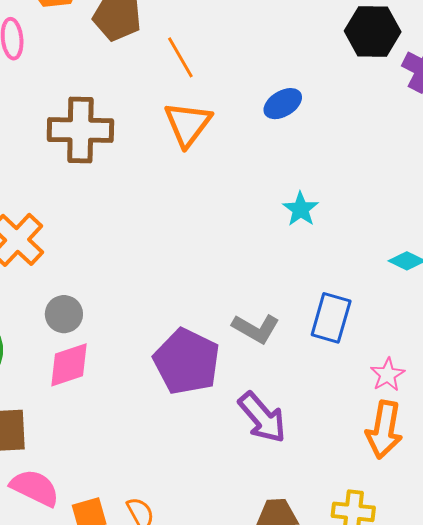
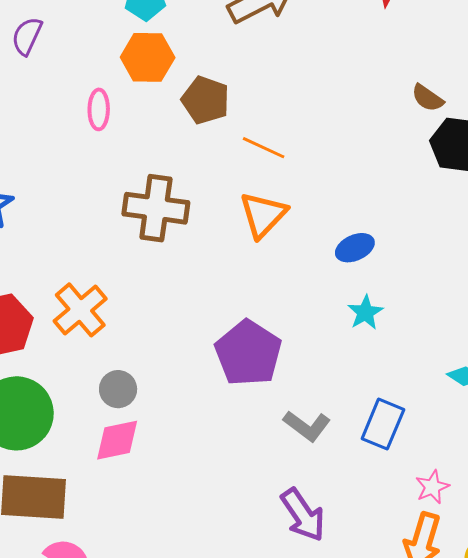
orange line: (180, 57) -> (264, 148), turned -42
blue ellipse: (283, 104) -> (355, 248), moved
purple pentagon: (187, 361) -> (248, 353), moved

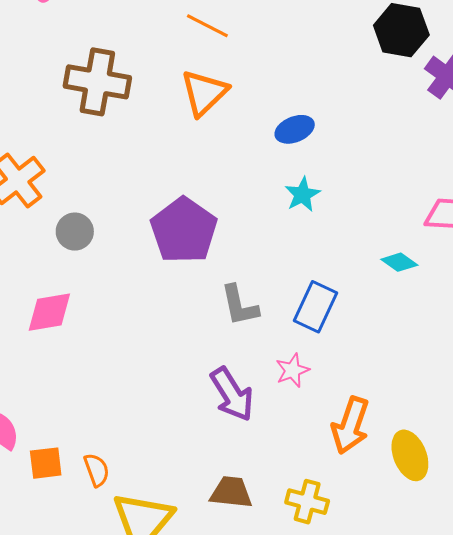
gray circle: (118, 389) -> (75, 232), moved
gray L-shape: (307, 426) -> (240, 305), turned 39
pink star: (432, 487) -> (292, 370), moved

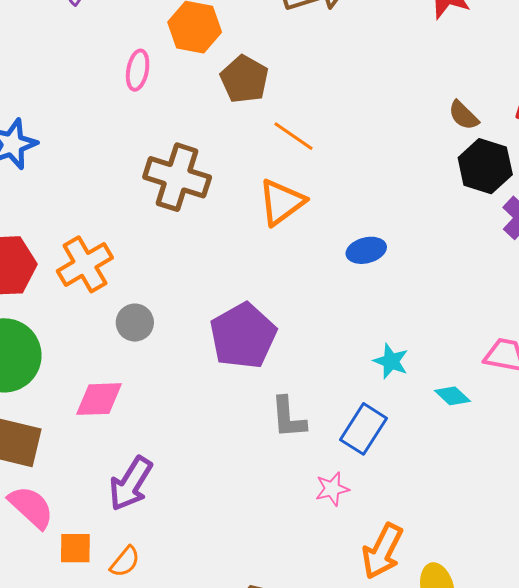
cyan star: (302, 194) -> (391, 361), moved, turned -30
purple arrow: (232, 394) -> (131, 484), moved, turned 56
orange semicircle: (97, 470) -> (125, 562), turned 52

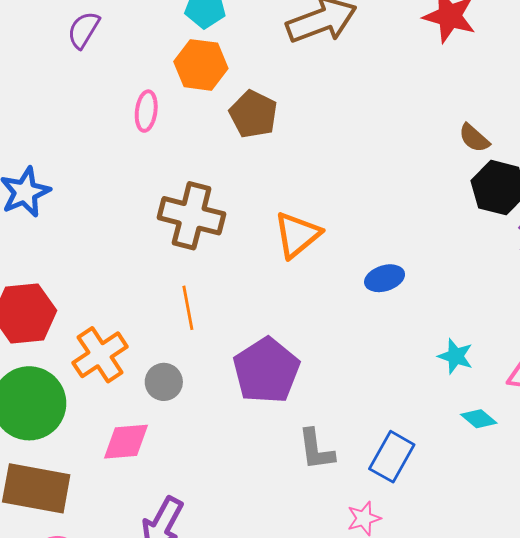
orange line: (293, 136) -> (188, 308), moved, turned 48
orange cross: (85, 264) -> (100, 355), moved
gray circle: (135, 323) -> (164, 382), moved
cyan star: (391, 361) -> (455, 356), moved

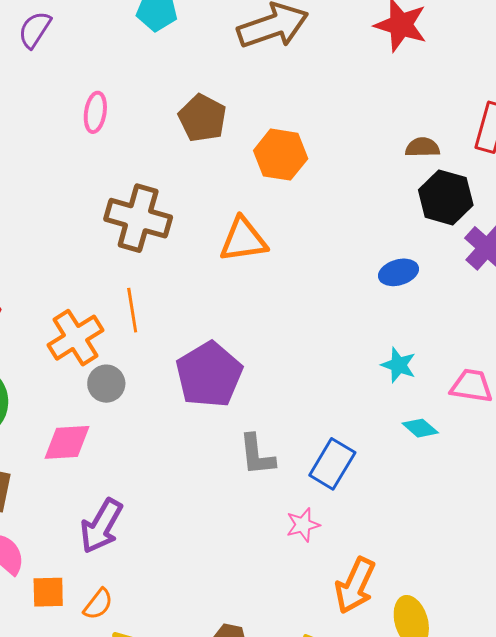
orange hexagon: (201, 65) -> (281, 155), moved
brown semicircle: (474, 138) -> (422, 147), turned 136
orange triangle: (297, 235) -> (243, 240), turned 30
blue ellipse: (385, 278) -> (399, 272), moved
orange cross: (100, 355) -> (76, 338), moved

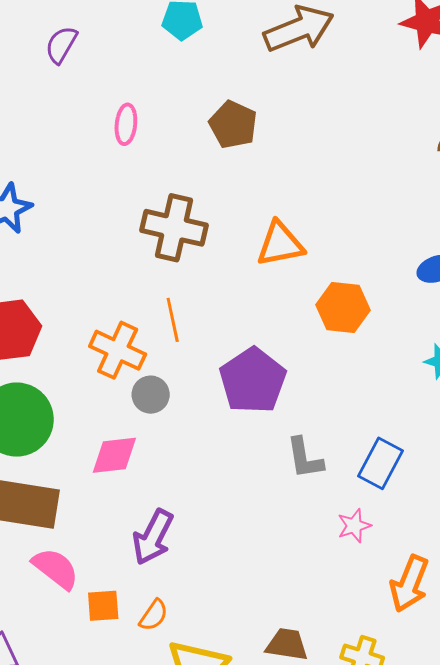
orange hexagon: (281, 155) -> (343, 307), moved
orange cross: (76, 338) -> (118, 350), turned -30

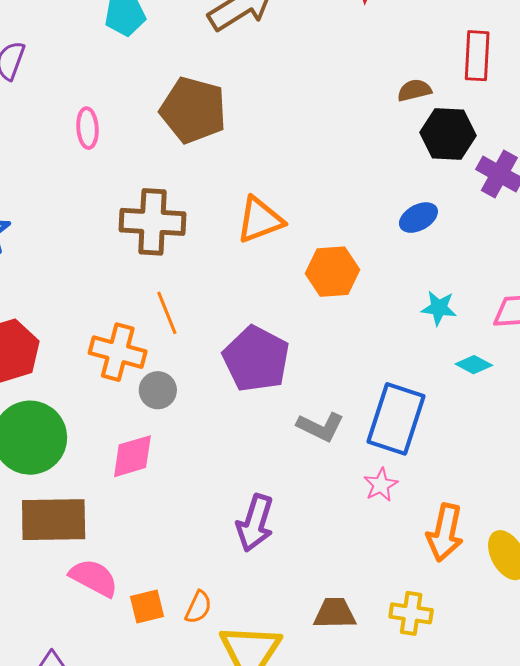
brown pentagon: (233, 125) -> (193, 110), size x1.4
gray L-shape: (305, 458) -> (320, 427), turned -45
blue rectangle: (380, 463) -> (396, 419), size x1.4
purple arrow: (153, 537) -> (255, 523), moved

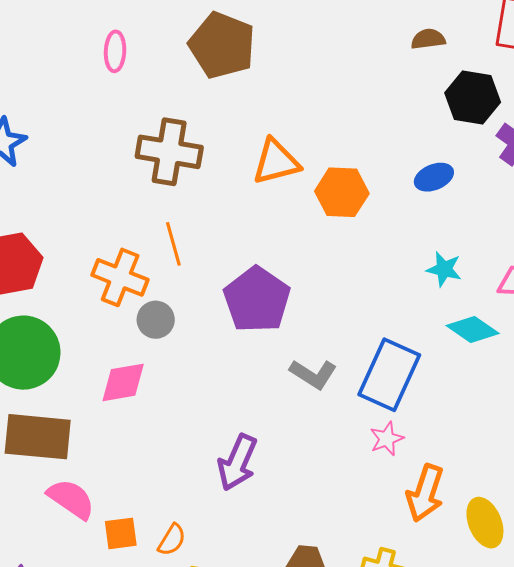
brown semicircle: (414, 90) -> (428, 39), moved
orange hexagon: (333, 272) -> (342, 192), moved
cyan diamond: (474, 365) -> (473, 329), size x1.4
pink star: (381, 485) -> (387, 439), moved

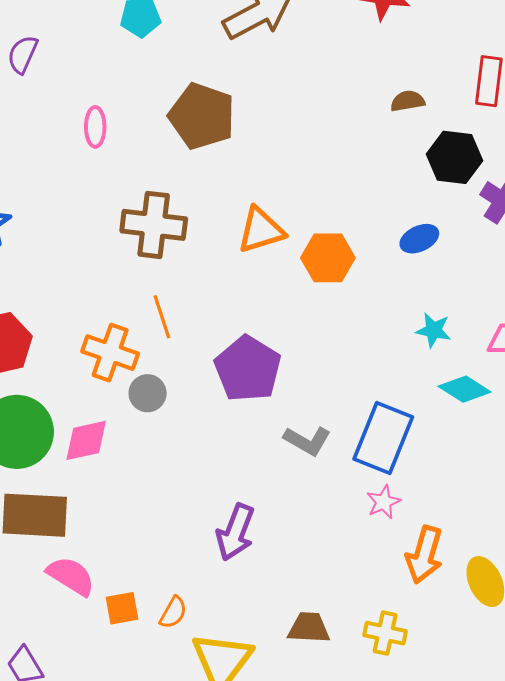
pink diamond: (123, 382) -> (86, 440), moved

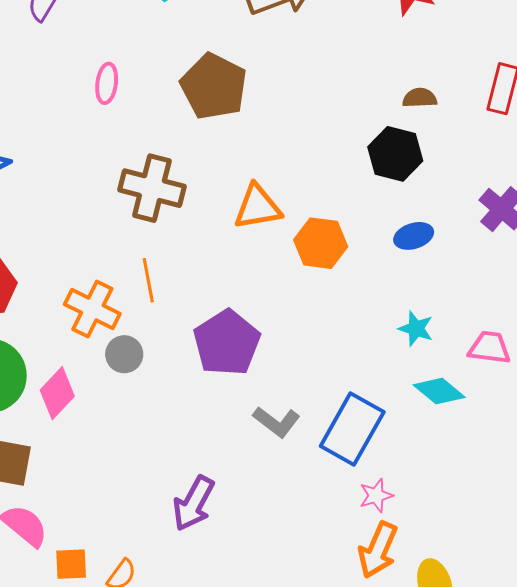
black hexagon: (454, 157) -> (395, 154), moved
pink diamond: (86, 440) -> (57, 393), turned -42
pink star: (383, 502) -> (376, 496), moved

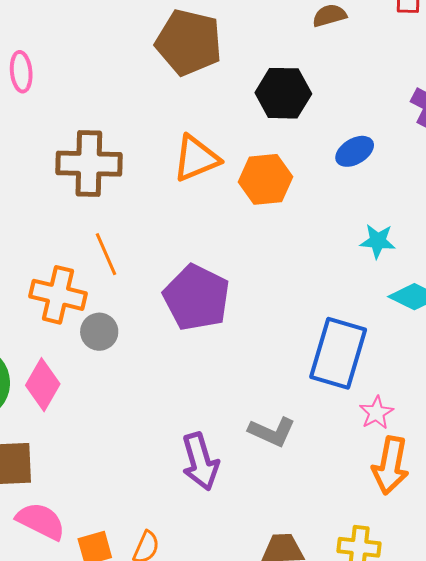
brown pentagon: (214, 86) -> (189, 42), moved
black hexagon: (395, 154) -> (283, 93), moved
gray L-shape: (277, 422) -> (272, 432), moved
purple arrow: (193, 503) -> (200, 461), turned -32

